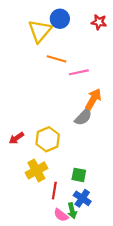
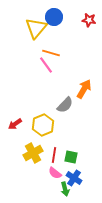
pink line: (79, 72) -> (46, 65), moved, turned 66
gray semicircle: (83, 117) -> (65, 105), moved
red line: (54, 191) -> (54, 155), moved
pink semicircle: (61, 215) -> (55, 173), moved

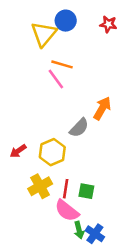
pink semicircle: (55, 173) -> (67, 211), size x1.5
blue cross: (74, 178) -> (95, 234), moved

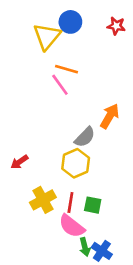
yellow hexagon: (52, 152) -> (76, 163), moved

